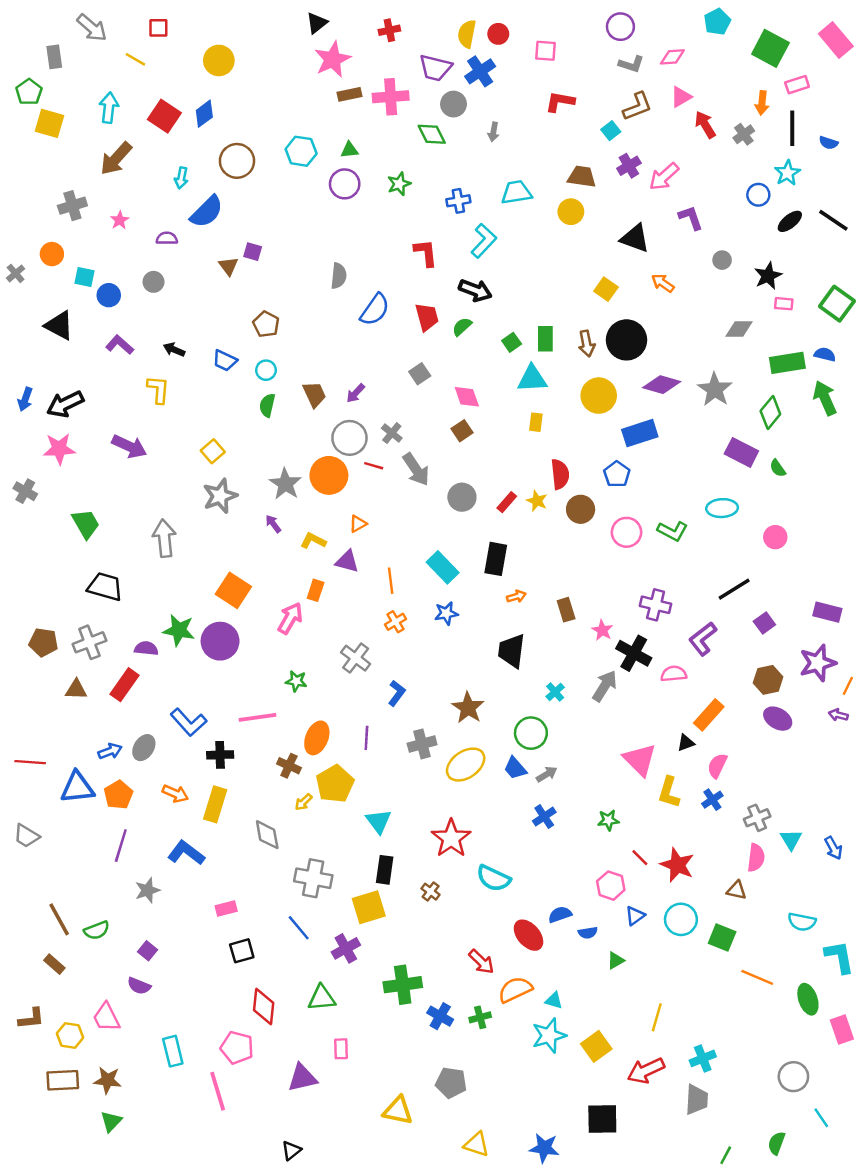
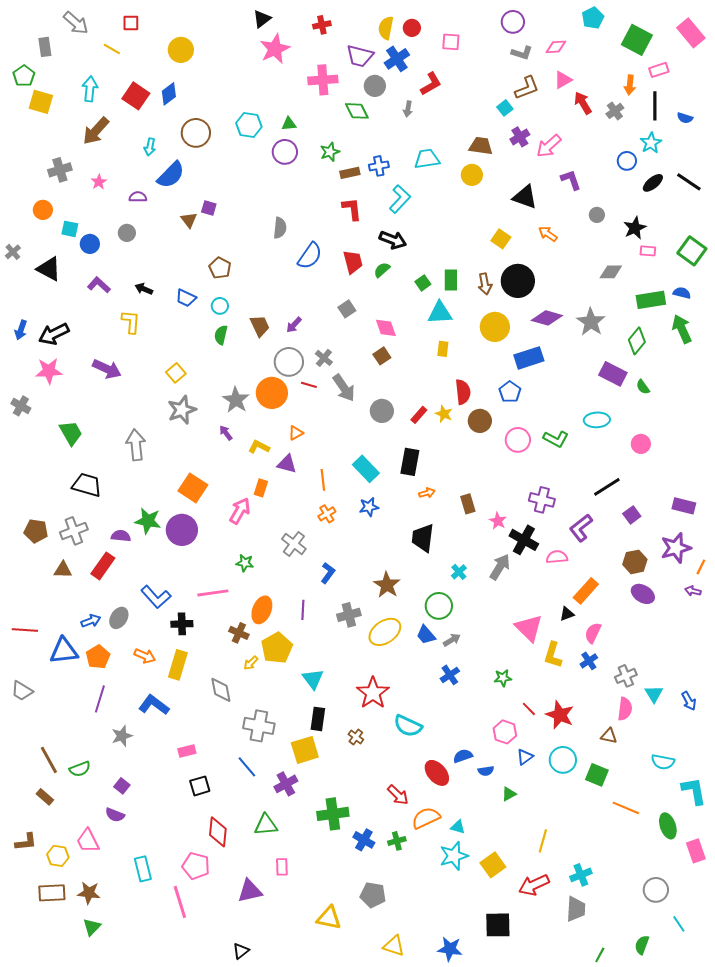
brown rectangle: (349, 94) -> (350, 173), moved
red L-shape: (560, 102) -> (431, 84), moved, turned 140
gray cross: (16, 273) -> (13, 252), moved

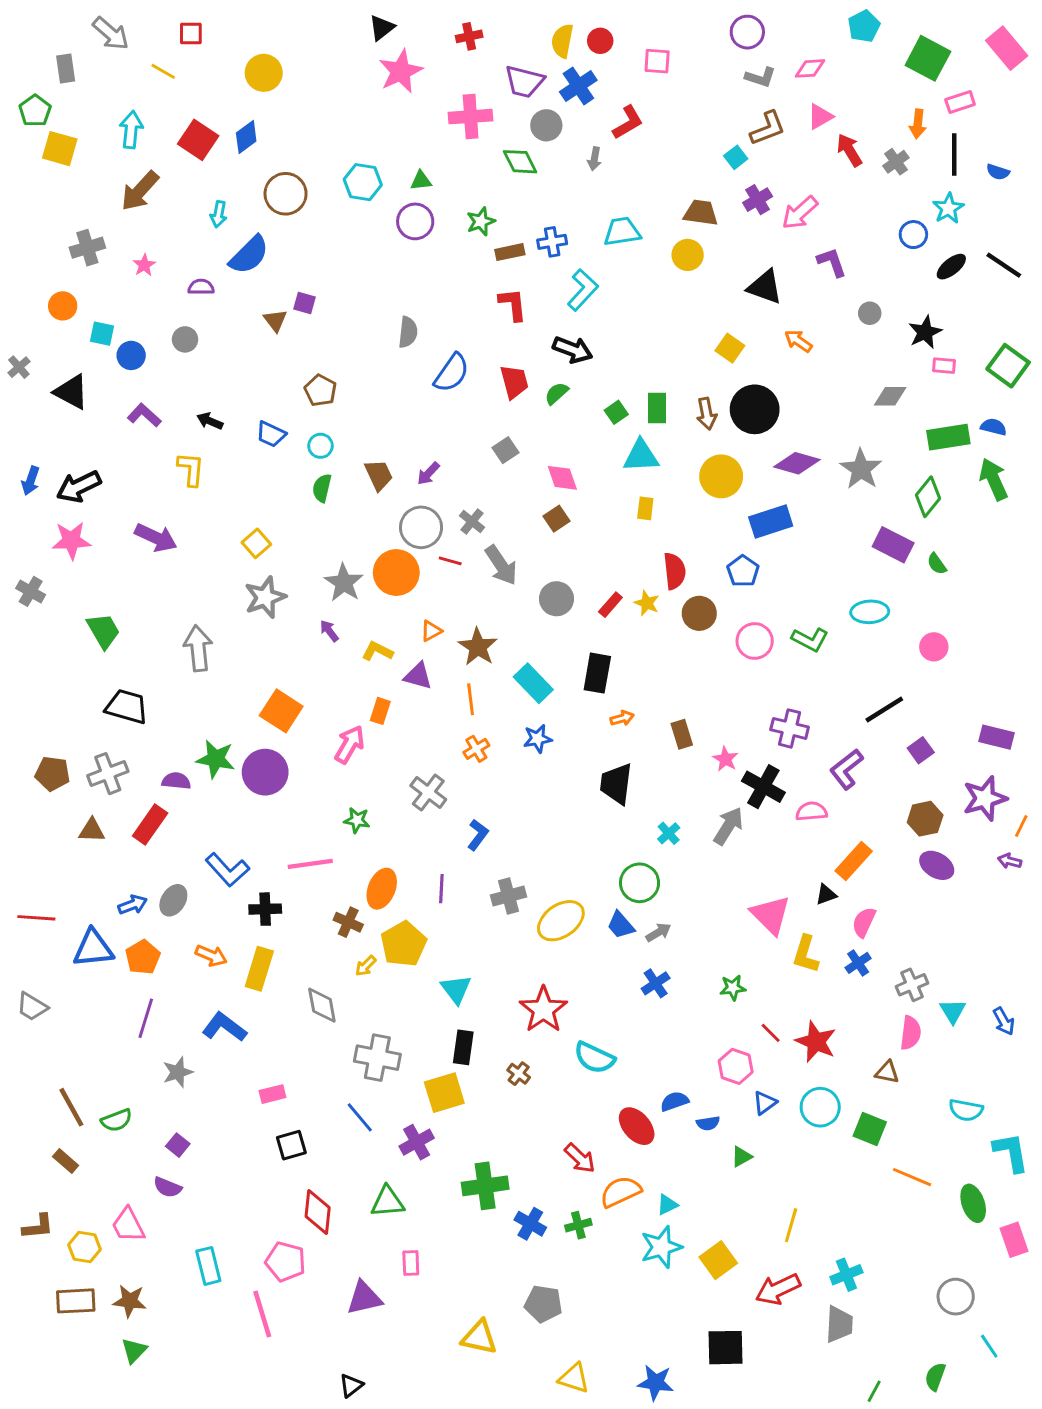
brown star: (387, 585) -> (478, 647), moved
cyan triangle: (458, 827) -> (667, 1205), turned -42

